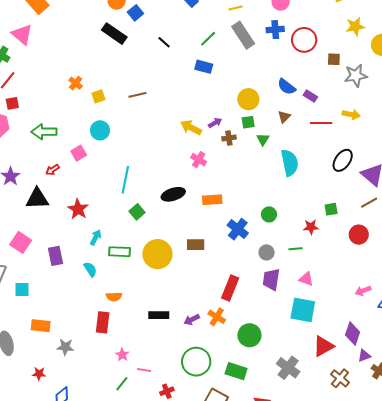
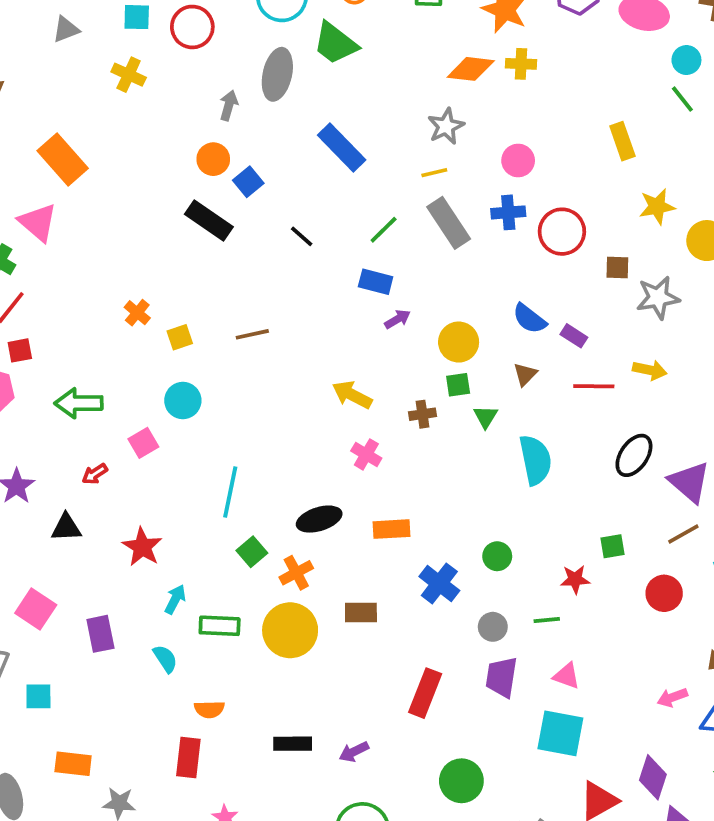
purple arrow: (215, 123) -> (397, 319), moved
black triangle: (37, 199) -> (66, 528), size x0.7
orange cross: (217, 317) -> (296, 573), moved, turned 30

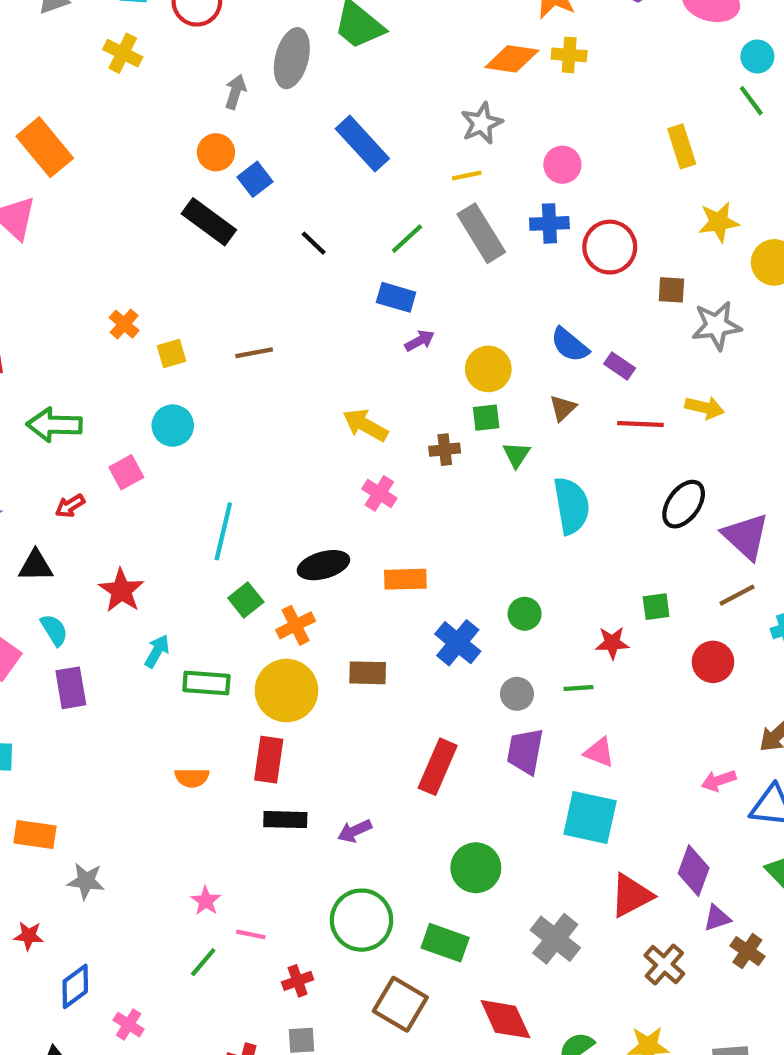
cyan semicircle: (165, 659) -> (54, 630), moved
red rectangle: (188, 757) -> (269, 760), moved

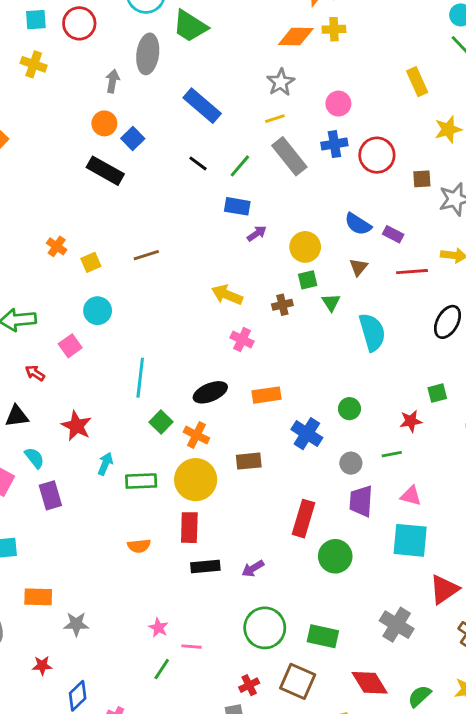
black line: (314, 243) -> (198, 163), moved
red arrow: (70, 506) -> (35, 373), turned 72
orange cross: (296, 625) -> (196, 435), turned -30
green circle: (476, 868) -> (335, 556), moved
red cross: (298, 981) -> (249, 685), moved

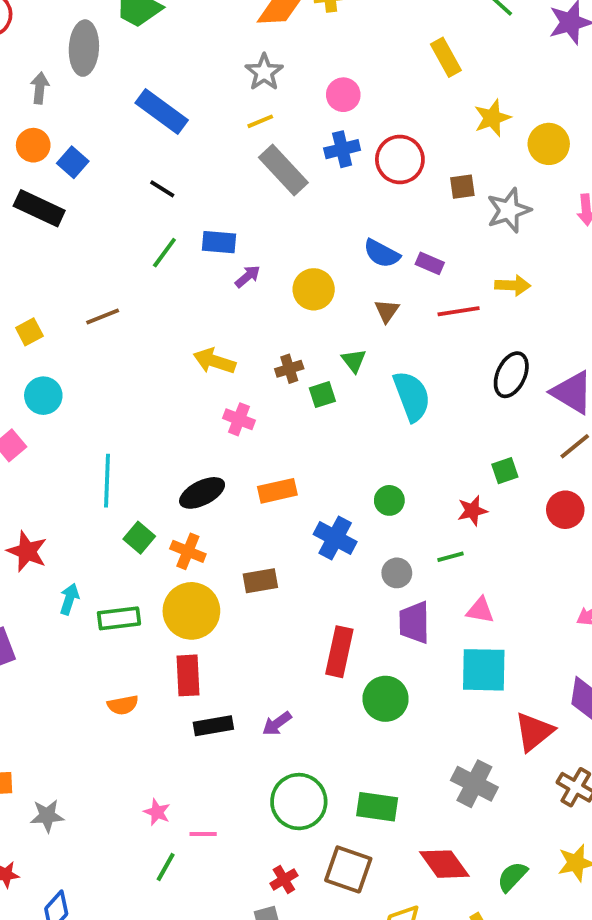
green line: (240, 166) -> (164, 253), moved
green square: (308, 280) -> (322, 395), moved

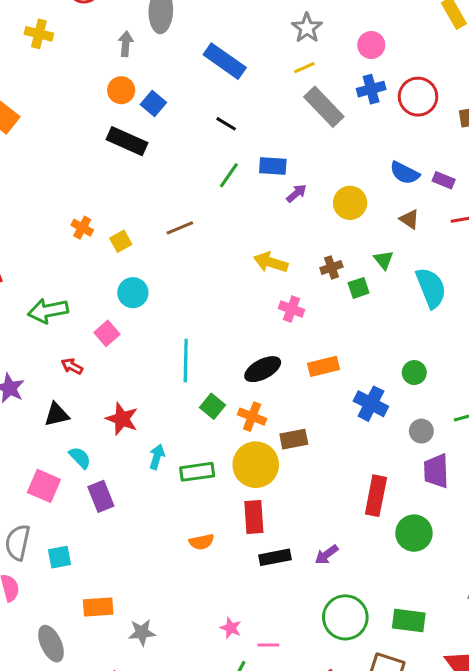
brown triangle: (387, 311) -> (410, 219), turned -30
brown rectangle: (260, 581) -> (294, 439), moved

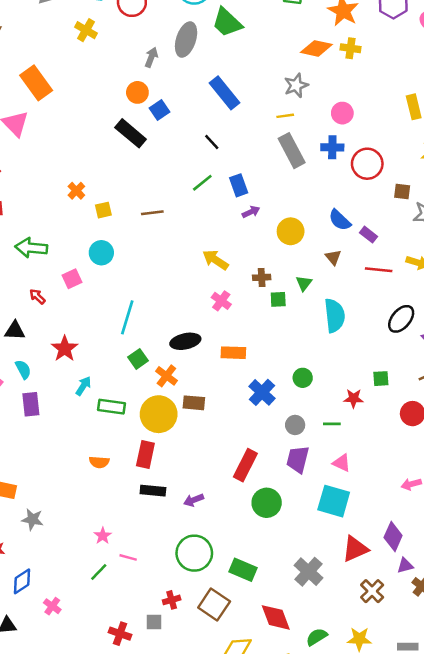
blue rectangle: (273, 166) -> (239, 185), turned 50

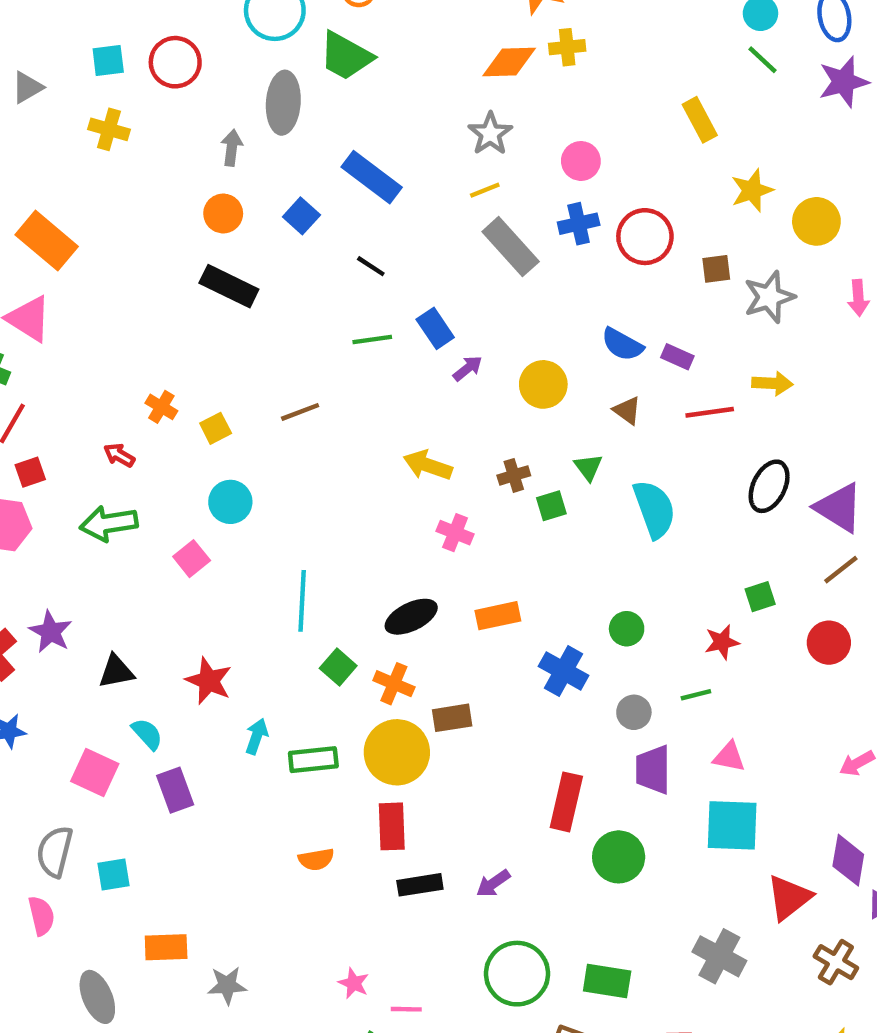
blue square: (160, 110) -> (301, 216), moved
green line: (202, 183) -> (372, 339), turned 45
red arrow: (37, 296) -> (119, 455), moved

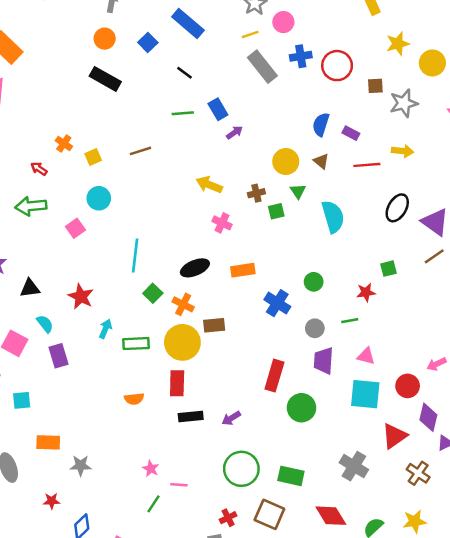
pink circle: (581, 161) -> (283, 22), moved
blue semicircle: (622, 344) -> (321, 124), turned 75
yellow circle: (543, 384) -> (286, 162), moved
red circle: (829, 643) -> (408, 386), moved

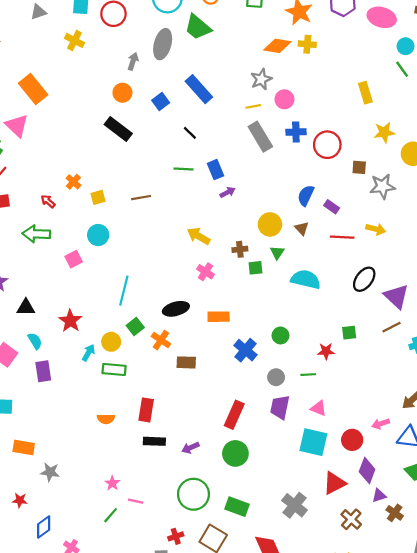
cyan semicircle: (333, 217) -> (306, 279), turned -68
yellow circle: (182, 342) -> (111, 342), moved, size x0.6
green circle: (301, 408) -> (235, 453), moved

